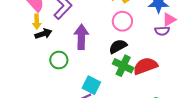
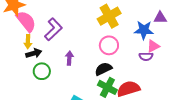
purple arrow: (81, 37) -> (69, 58), size x0.6
green circle: (59, 60) -> (42, 71), moved

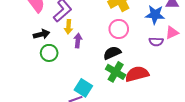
yellow arrow: (28, 42) -> (68, 27), moved
pink triangle: (153, 46) -> (172, 33), moved

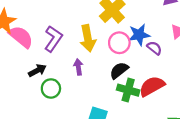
blue star: (155, 15) -> (139, 35), moved
yellow arrow: (68, 27) -> (88, 38), moved, size x1.6
purple semicircle: (156, 42) -> (154, 48), moved, turned -128

